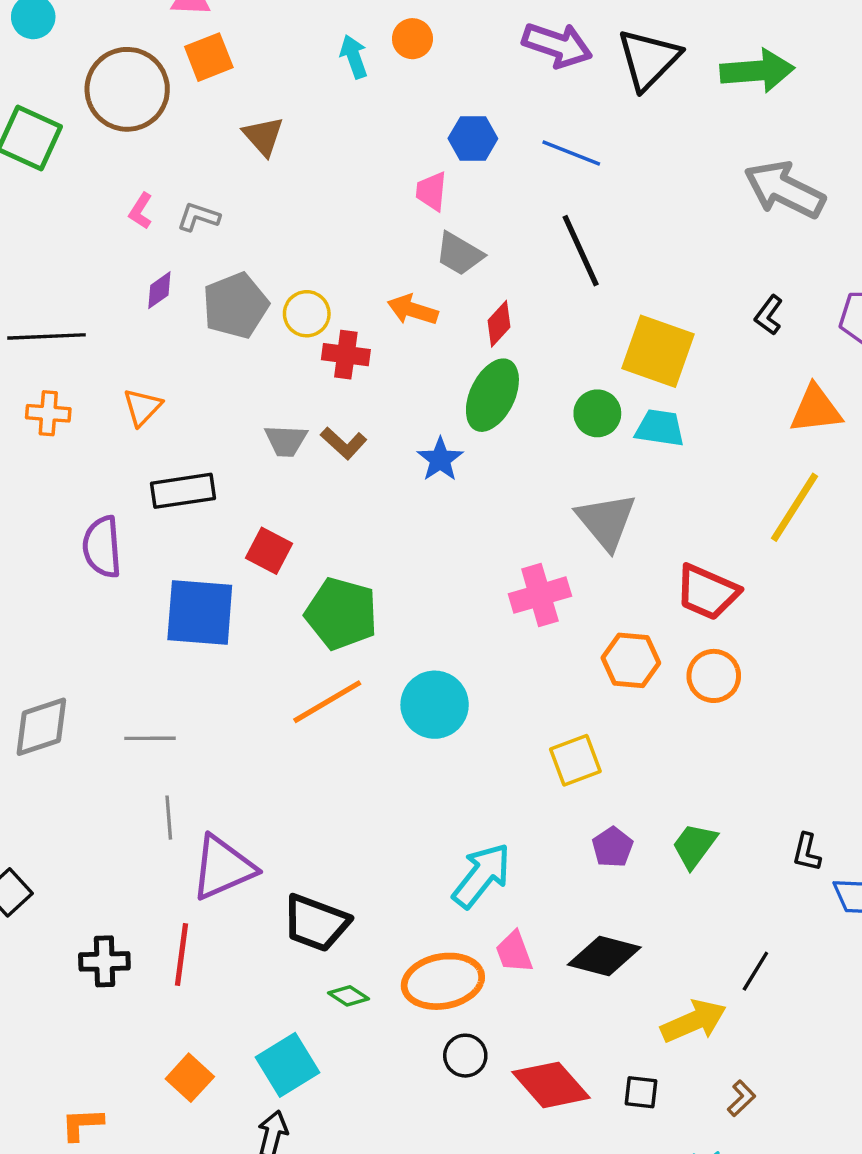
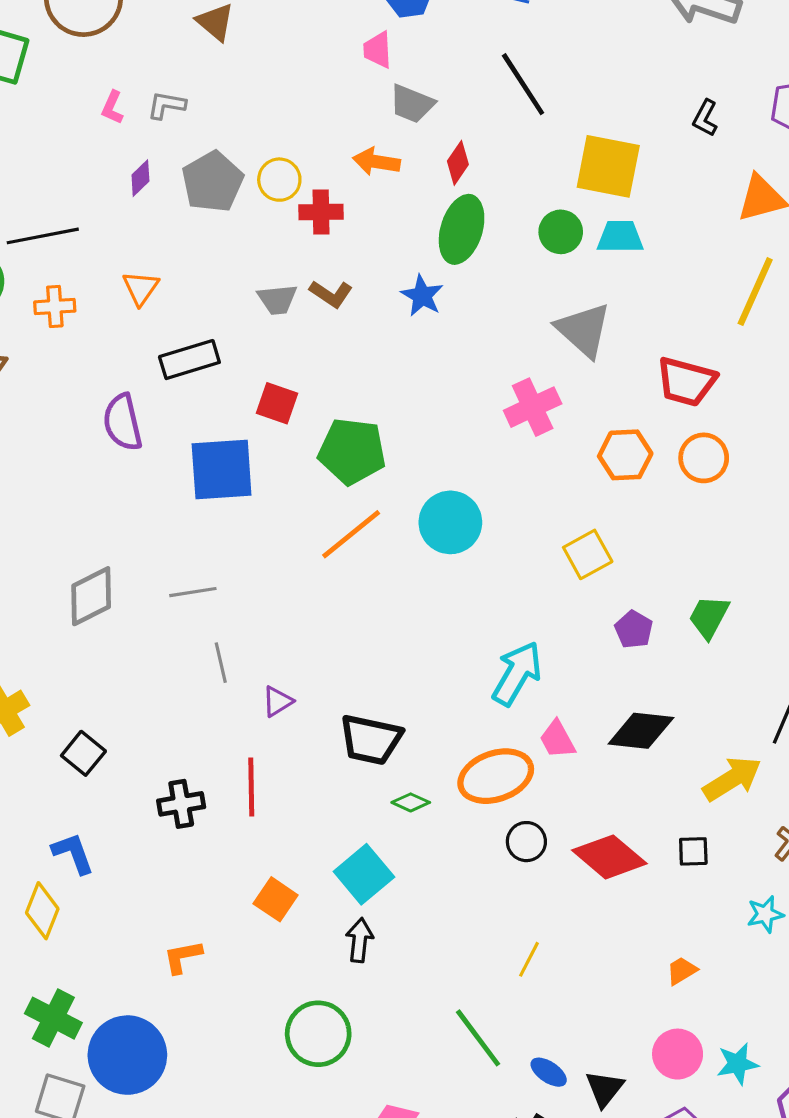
purple triangle: (223, 868) -> (277, 701), size x0.5

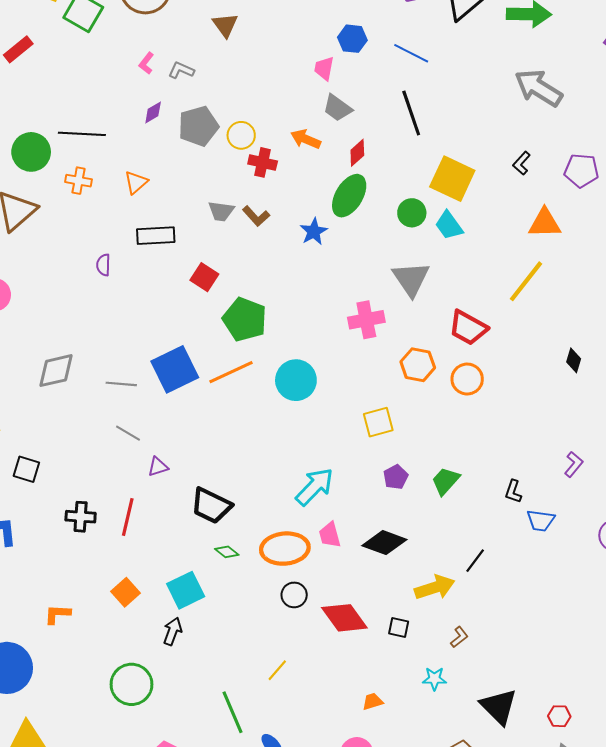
cyan trapezoid: (620, 237) -> (449, 225), turned -140
purple semicircle: (123, 422) -> (103, 265), size x0.6
blue square: (222, 469) -> (175, 369), moved, turned -36
gray line: (221, 663) -> (128, 433), turned -60
black square: (83, 753) -> (26, 469), turned -36

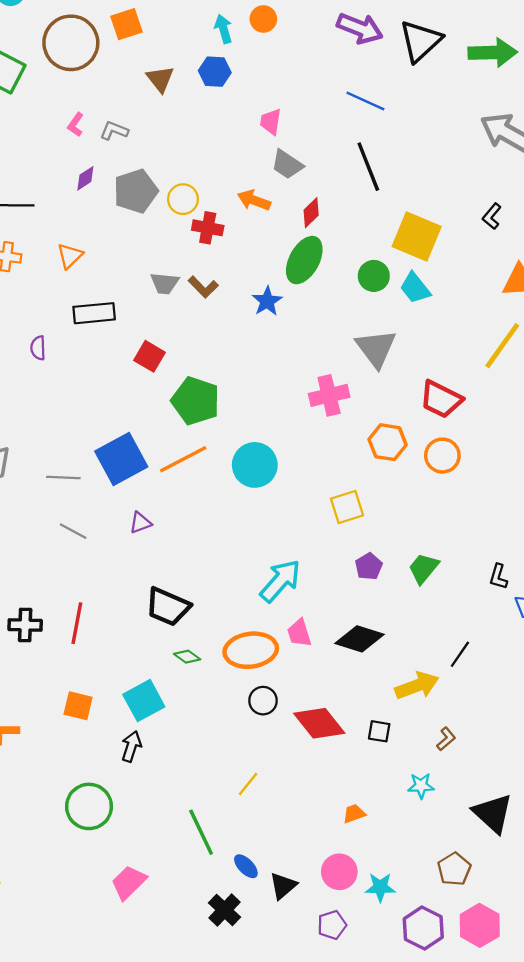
blue hexagon: (352, 39) -> (215, 72), moved
purple triangle: (158, 467) -> (140, 523), moved
orange square: (126, 592) -> (78, 706), turned -32

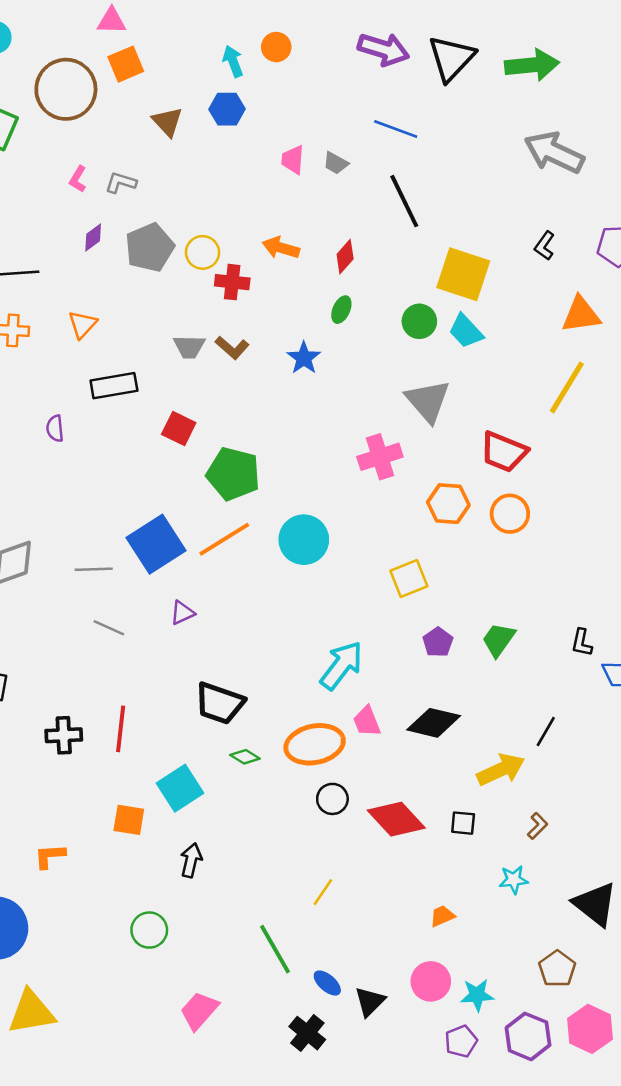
gray trapezoid: (287, 164) -> (336, 163), moved, size x0.7
green ellipse: (304, 260) -> (341, 310), size x0.5
cyan square: (144, 701) -> (180, 788), moved
green circle: (89, 806) -> (149, 930), size x0.7
purple pentagon: (332, 925) -> (461, 1041), moved

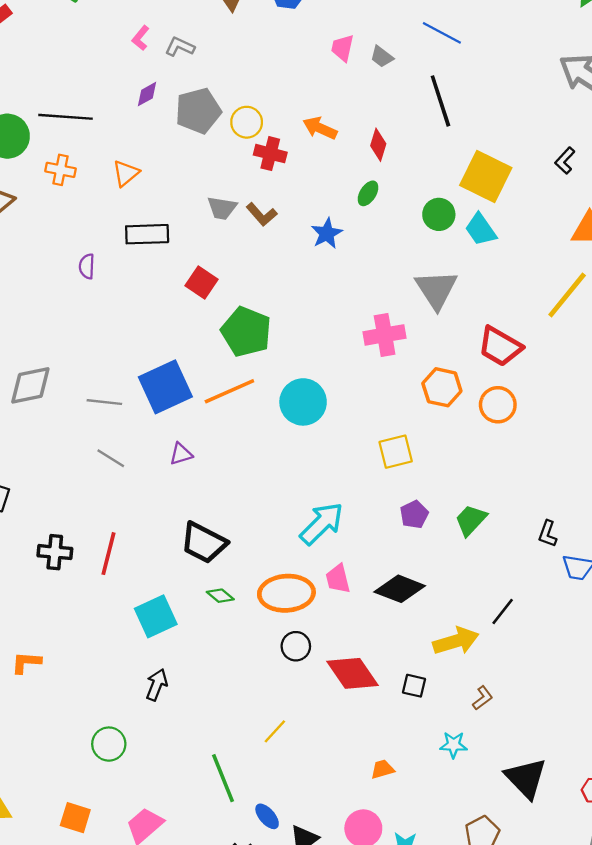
red diamond: (345, 257) -> (378, 145), turned -32
orange square: (129, 820) -> (75, 818), moved

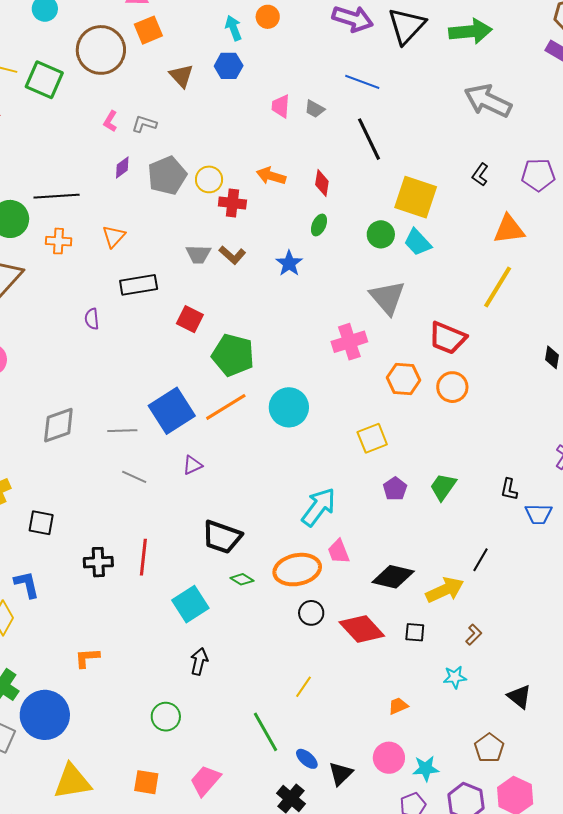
black diamond: (400, 589) -> (393, 577), moved
black triangle: (526, 778) -> (519, 697), size x0.7

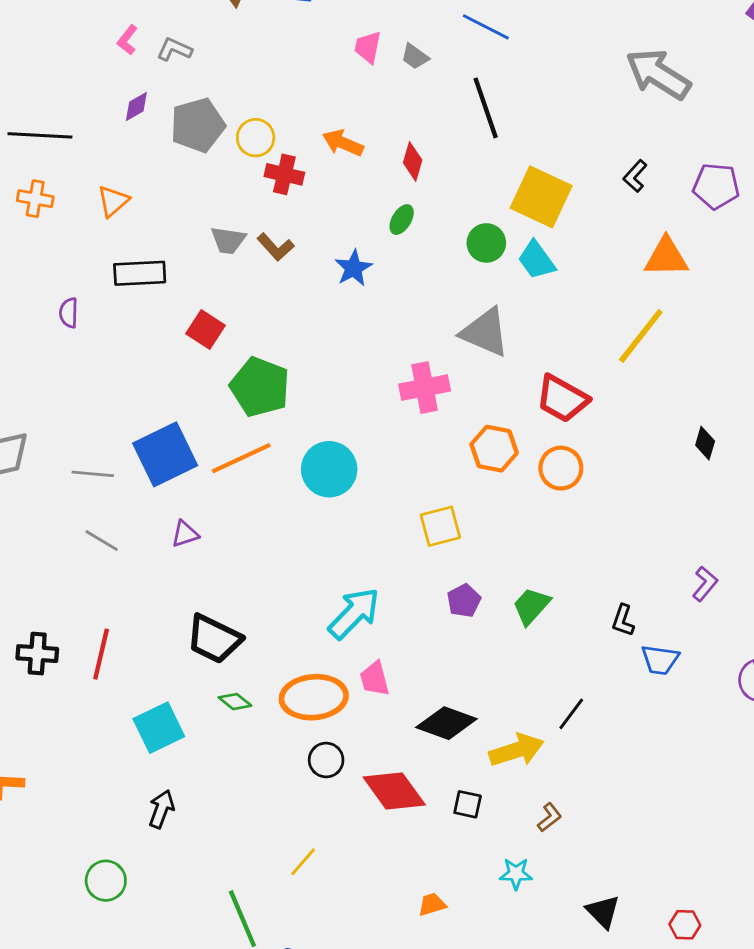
gray triangle: (387, 298) -> (485, 332), turned -33

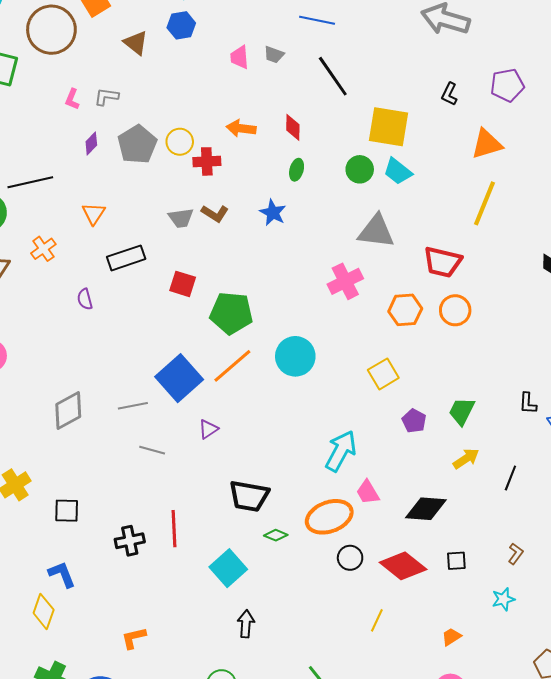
orange cross: (35, 199) -> (43, 249), moved, turned -30
yellow arrow: (516, 750) -> (466, 459), moved, size x0.7
yellow line: (303, 862) -> (377, 620), moved

